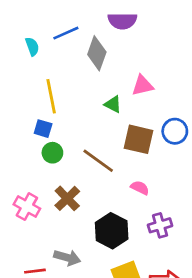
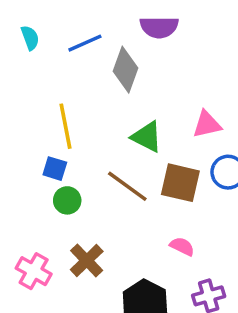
cyan semicircle: (32, 46) -> (30, 38), moved
pink triangle: (143, 85) -> (207, 124), moved
green triangle: (113, 104) -> (147, 137), size x1.4
brown line: (98, 161) -> (127, 186), moved

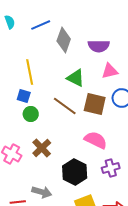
purple semicircle: (159, 27) -> (99, 46), moved
pink semicircle: (182, 246) -> (96, 140), size x1.6

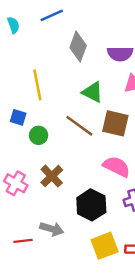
blue line: (41, 25) -> (52, 15), moved
blue square: (24, 96) -> (18, 117), moved

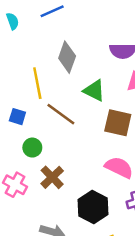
gray diamond: (78, 47) -> (67, 57), moved
brown line: (79, 126) -> (61, 114), moved
green circle: (39, 135) -> (32, 148), moved

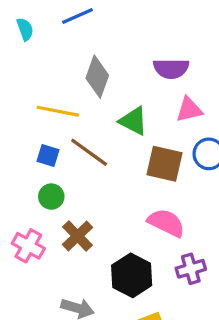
yellow line: (37, 83) -> (58, 111), turned -68
blue square: (17, 117) -> (48, 156), moved

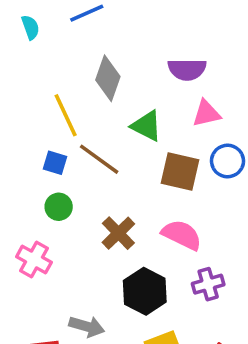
yellow line: (58, 111) -> (66, 115), turned 54
brown cross: (78, 236) -> (118, 233), moved

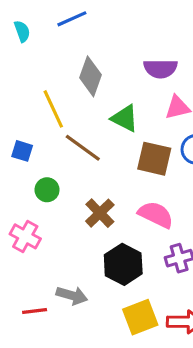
blue square: (55, 163) -> (22, 151), moved

